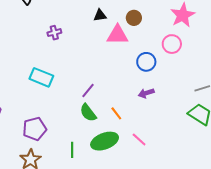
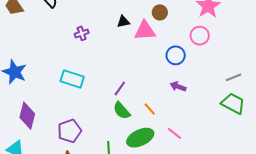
black triangle: (100, 15) -> (123, 22), moved
purple arrow: (146, 93) -> (178, 87), turned 42

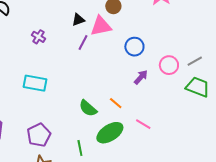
purple cross: (82, 33) -> (38, 37), turned -32
pink circle: (200, 36) -> (169, 65), moved
purple arrow: (178, 87) -> (141, 77), turned 119
purple line: (120, 88) -> (83, 42), moved

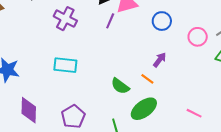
purple cross: (38, 37) -> (65, 19), size x1.6
purple arrow: (141, 77) -> (160, 60), moved
pink line: (143, 124) -> (194, 113), moved

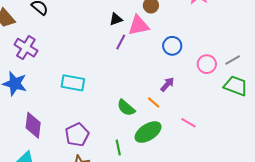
purple cross: (65, 19) -> (26, 48), moved
pink line: (194, 113) -> (188, 123), moved

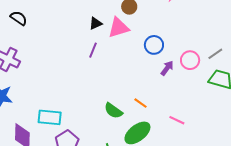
purple line: (121, 42) -> (93, 50), moved
cyan rectangle: (73, 83) -> (50, 117), moved
purple arrow: (167, 84) -> (167, 68), moved

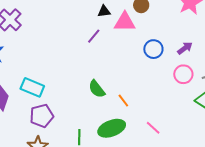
purple arrow: (167, 68) -> (185, 48), moved
green semicircle: (113, 111) -> (97, 89), moved

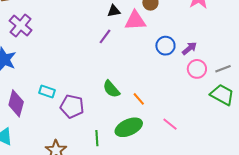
purple arrow: (185, 48) -> (189, 48), moved
cyan rectangle: (32, 87) -> (47, 92), size x0.7
purple pentagon: (42, 116) -> (72, 106), moved, turned 30

